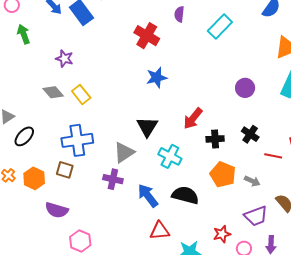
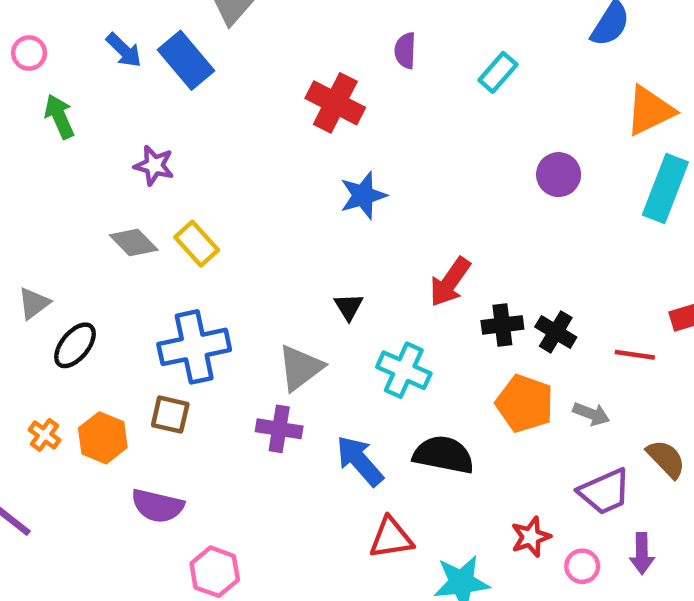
cyan rectangle: (220, 26) -> (498, 72), size x0.7
purple circle: (245, 88) -> (559, 175), moved
black triangle: (147, 127) -> (349, 307), size x0.6
black cross: (250, 134) -> (556, 332), moved

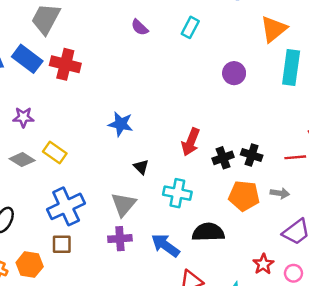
purple semicircle: (405, 51) -> (140, 27), turned -36
red cross: (335, 103) -> (65, 64), moved
blue star: (363, 195) -> (121, 124), moved, turned -30

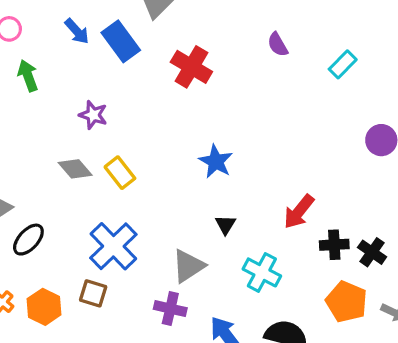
red cross: (65, 64) -> (191, 67), moved
blue cross: (66, 206) -> (113, 246), turned -36

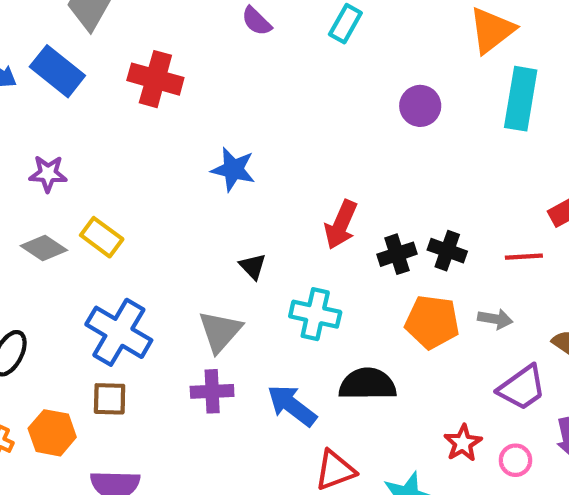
blue star: (216, 161) -> (233, 169), moved

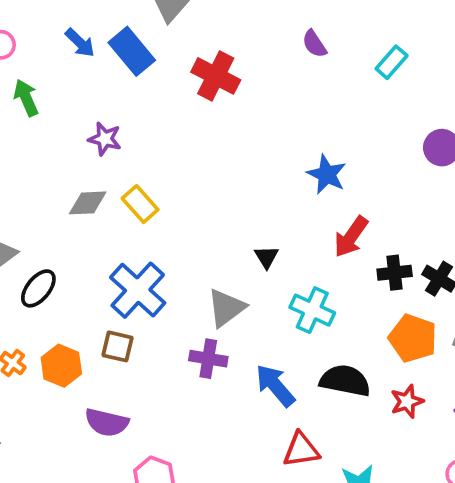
blue star: (233, 169) -> (327, 174), moved
gray diamond: (44, 248) -> (88, 203), turned -48
red star: (463, 443) -> (407, 401), moved

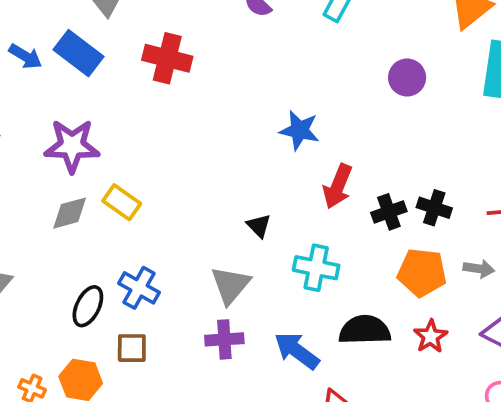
purple star: (105, 139) -> (72, 146), size x1.6
black ellipse: (38, 288) -> (88, 306), moved
blue cross: (138, 290) -> (139, 288), size x0.7

